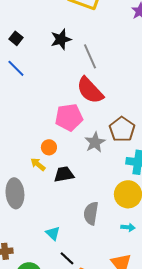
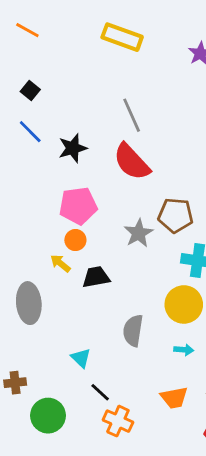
black star: (61, 39) -> (73, 148), moved
pink pentagon: (69, 117) -> (78, 206), moved
brown pentagon: (122, 129) -> (176, 215), turned -30

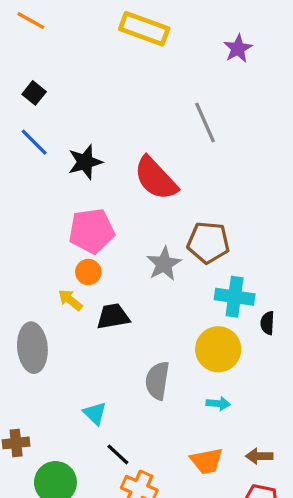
gray line: (132, 115) -> (205, 122), moved

